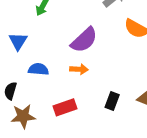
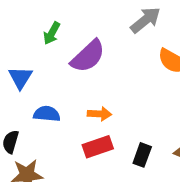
purple semicircle: (84, 40) -> (88, 56), moved
red rectangle: (65, 107) -> (98, 147), moved

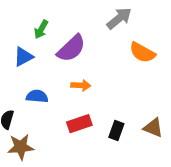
blue triangle: (20, 78) -> (23, 57), moved, turned 30
orange arrow: (99, 114) -> (81, 85), moved

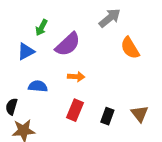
orange semicircle: (142, 53) -> (130, 48), turned 30
red rectangle: (79, 124) -> (75, 110), turned -48
brown triangle: (153, 128) -> (140, 114), turned 30

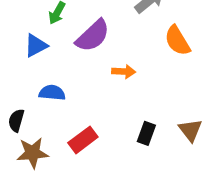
orange arrow: (76, 77) -> (124, 72), moved
red rectangle: (75, 110) -> (83, 140), moved, turned 30

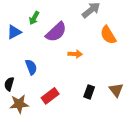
blue triangle: (36, 46) -> (14, 32), moved
blue semicircle: (52, 93) -> (31, 67), turned 63

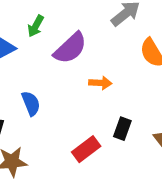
black rectangle: (89, 92) -> (122, 129), moved
red rectangle: (50, 96) -> (86, 149), moved

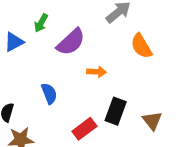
blue semicircle: (31, 103) -> (49, 93), moved
black rectangle: (122, 129) -> (116, 111), size x1.4

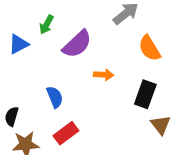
black rectangle: (116, 111) -> (145, 94), moved
red rectangle: (84, 129) -> (66, 133), moved

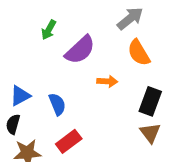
blue triangle: (19, 44) -> (20, 96), moved
orange semicircle: (149, 48) -> (139, 53), moved
brown triangle: (161, 125) -> (150, 133), moved

